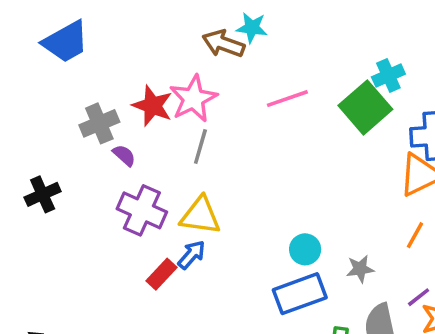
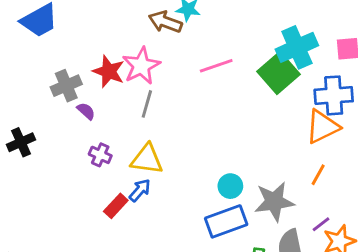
cyan cross: (388, 76) -> (297, 47), size x1.6
purple cross: (142, 210) -> (100, 155), size x0.6
gray star: (360, 269) -> (274, 202), size x1.8

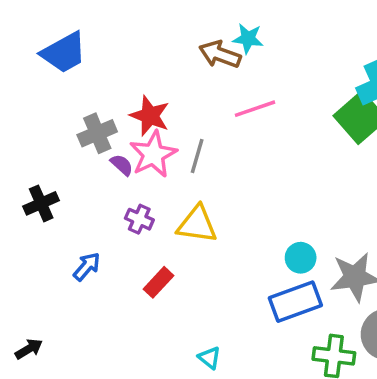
pink star: (141, 66) -> (153, 154), moved
pink line: (216, 66) -> (255, 109), moved
blue arrow: (140, 190) -> (87, 267), moved

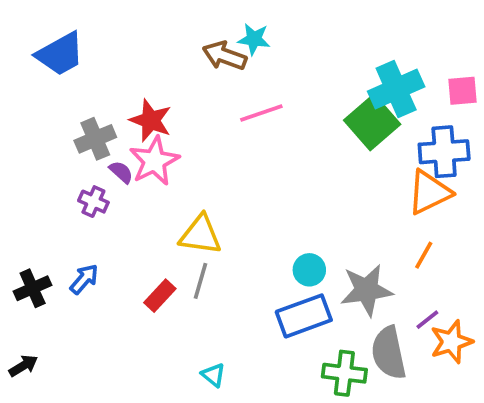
gray line: (197, 156) -> (200, 281), moved
black cross: (41, 203) -> (33, 288), moved
purple cross: (139, 219) -> (93, 202), moved

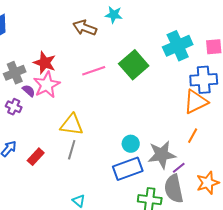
cyan star: (254, 39) -> (114, 15), moved
pink line: (261, 113) -> (94, 71), moved
green square: (372, 122) -> (134, 65), moved
red rectangle: (160, 296) -> (36, 157), moved
purple line: (427, 320) -> (179, 168), moved

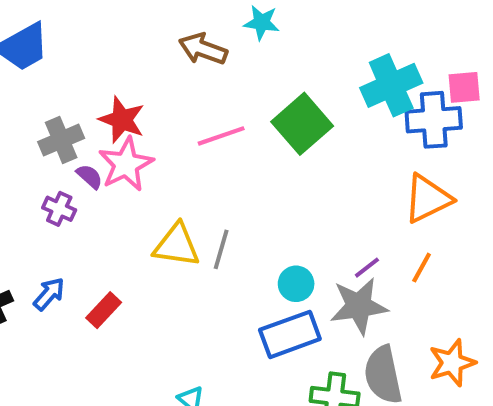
blue cross: (204, 80) -> (434, 120), moved
gray line: (72, 150) -> (221, 249), moved
purple line: (179, 168) -> (367, 268), moved

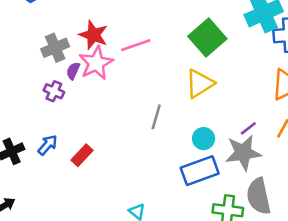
pink line: (221, 136) -> (136, 45), moved
purple semicircle: (90, 176) -> (73, 71), turned -108
yellow triangle: (177, 245) -> (200, 84), moved, turned -40

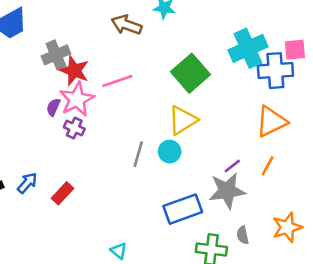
gray cross: (55, 48) -> (56, 55), moved
purple cross: (54, 91) -> (74, 128), moved
cyan circle: (204, 139) -> (170, 152), moved
gray semicircle: (259, 196) -> (243, 235), size x0.5

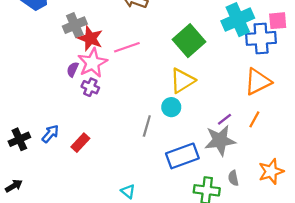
gray line: (138, 154) -> (147, 126), moved

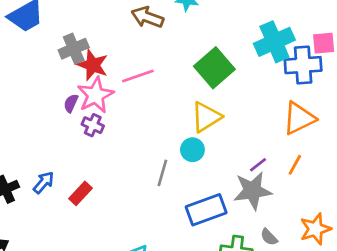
gray semicircle: (233, 178) -> (269, 237), turned -32

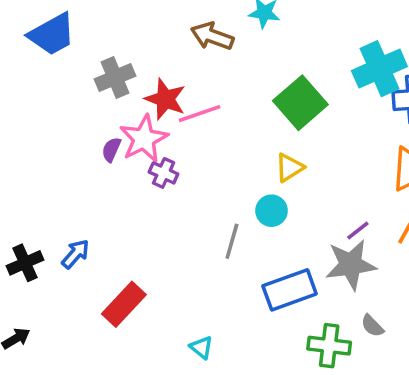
red star: (93, 65) -> (165, 99), moved
yellow triangle: (206, 117) -> (290, 168), size x0.7
purple cross: (93, 125) -> (164, 173), moved
red rectangle: (80, 193) -> (124, 304), moved, size x1.4

